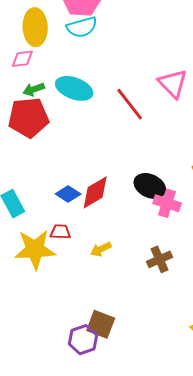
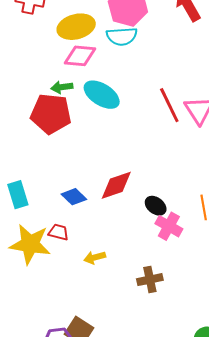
yellow ellipse: (35, 27) -> (76, 27), turned 66
pink diamond: (22, 59) -> (80, 56), moved, size x1.4
red line: (130, 104) -> (169, 105), moved
black ellipse: (150, 186) -> (156, 206), size x0.7
red diamond: (95, 192) -> (116, 185), moved

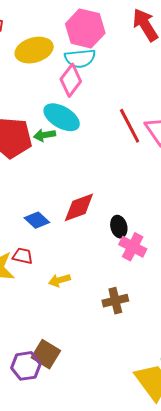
pink diamond: (80, 56) -> (71, 80), moved, turned -56
green arrow: (62, 87) -> (44, 135), moved
black ellipse: (156, 206) -> (119, 227), turned 40

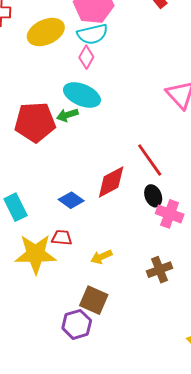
pink diamond: (71, 80) -> (86, 57), size x0.7
red line: (130, 126) -> (150, 160), moved
brown square: (46, 354) -> (94, 300), moved
purple hexagon: (26, 366) -> (77, 324), moved

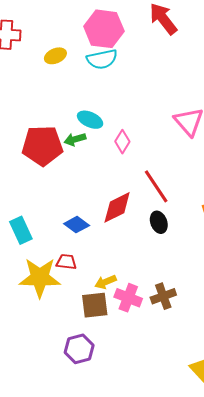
yellow ellipse: (46, 32) -> (55, 56), size x0.6
pink diamond: (86, 57) -> (122, 142), moved
cyan ellipse: (82, 95) -> (90, 120), size x0.7
pink cross: (170, 214) -> (128, 298), moved
brown square: (94, 300) -> (95, 305), moved, turned -32

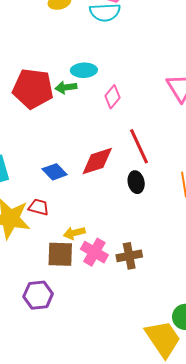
cyan ellipse: (90, 120) -> (84, 70), turned -35

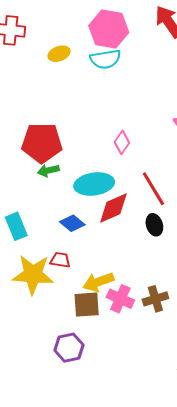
cyan ellipse: (84, 70) -> (94, 184), moved, size x1.5
green arrow: (66, 87) -> (48, 170), moved
yellow arrow: (74, 233) -> (98, 282), size x1.4

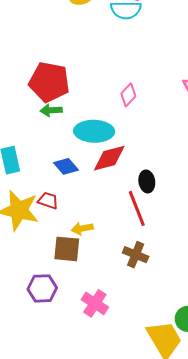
red line: (153, 189) -> (137, 208), moved
yellow arrow: (98, 282) -> (82, 229), size x0.7
pink cross: (120, 299) -> (95, 303), moved
brown cross: (155, 299) -> (136, 255), turned 30

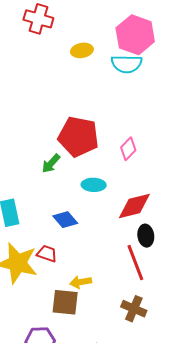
red pentagon: (49, 82) -> (78, 137), moved
green arrow: (51, 110) -> (51, 163), turned -45
cyan ellipse: (94, 131) -> (94, 185), size x0.6
red diamond: (109, 158) -> (134, 206), moved

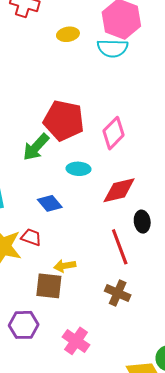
pink diamond: (128, 149) -> (113, 133), size x1.4
green arrow: (51, 163) -> (36, 147), size x1.4
black ellipse: (146, 236) -> (142, 222), moved

